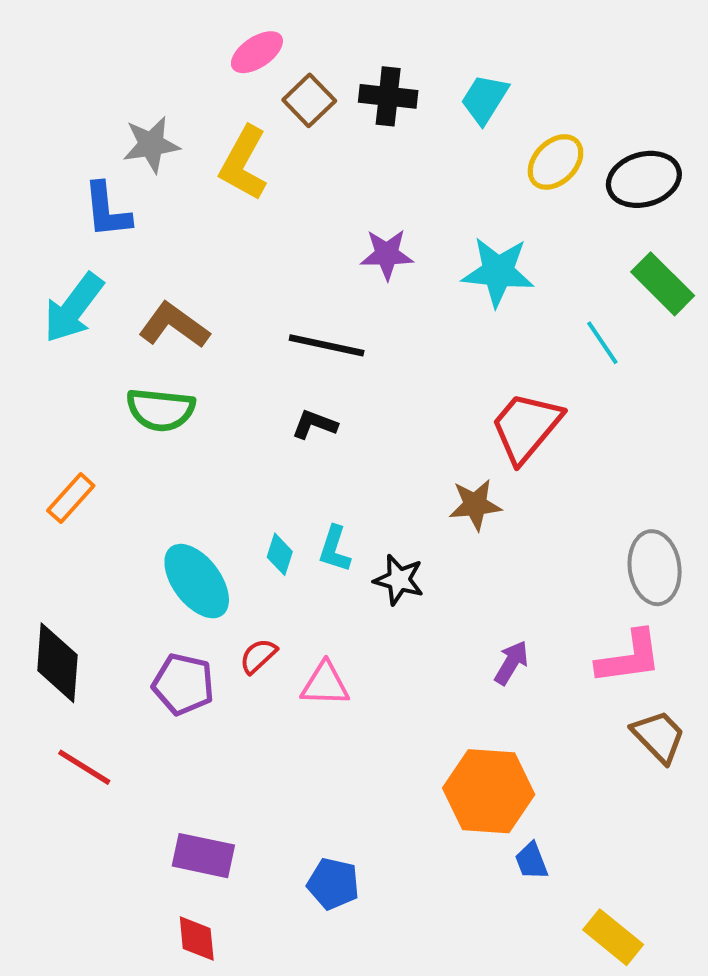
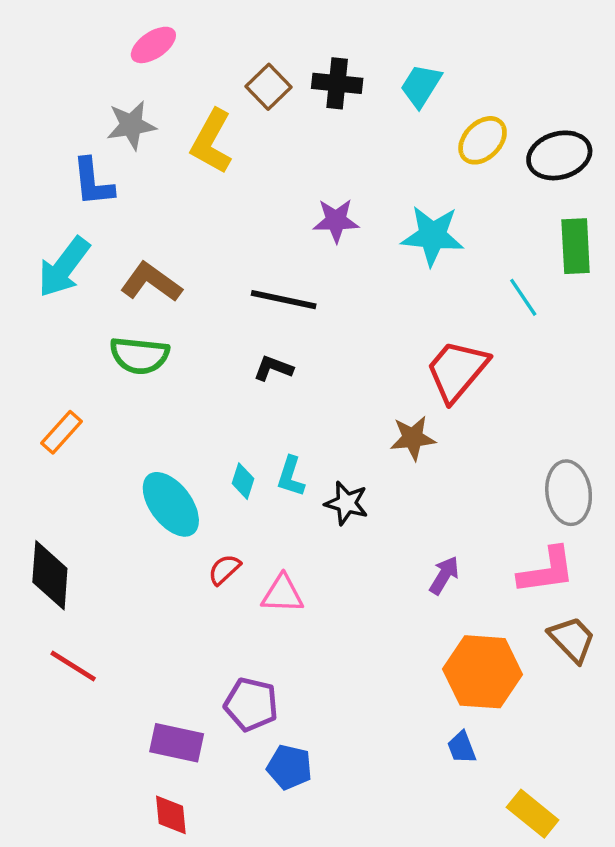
pink ellipse: (257, 52) -> (153, 45), moved
green rectangle: (663, 284) -> (576, 246), turned 42
purple pentagon: (183, 684) -> (251, 704), moved
orange hexagon: (489, 791) -> (483, 672), moved

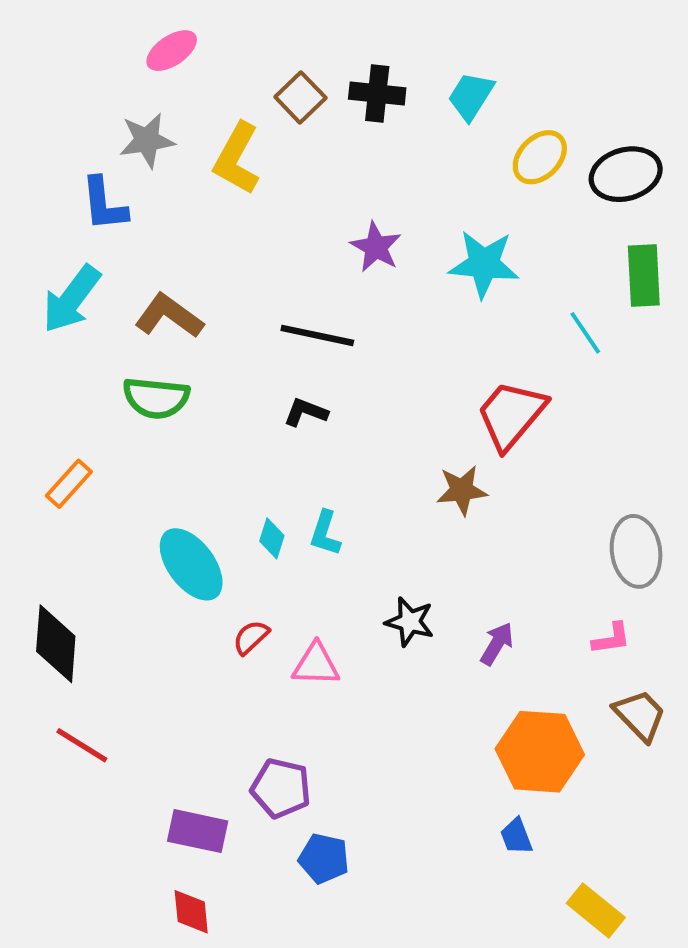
purple star: (336, 221) -> (376, 247), turned 30
black star: (346, 503) -> (410, 622), moved
pink L-shape: (546, 571) -> (611, 639), size x0.6

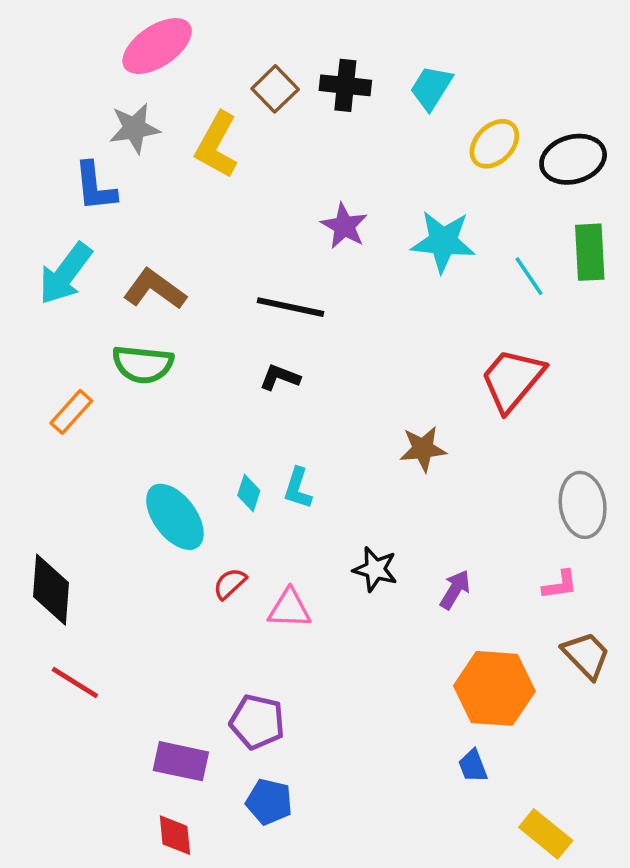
pink ellipse: (172, 51) -> (157, 46), size x1.5
cyan line: (585, 333) -> (529, 276), moved
red trapezoid: (511, 415) -> (512, 380), moved
orange rectangle: (69, 484) -> (71, 412), moved
blue pentagon: (324, 858) -> (269, 802), moved

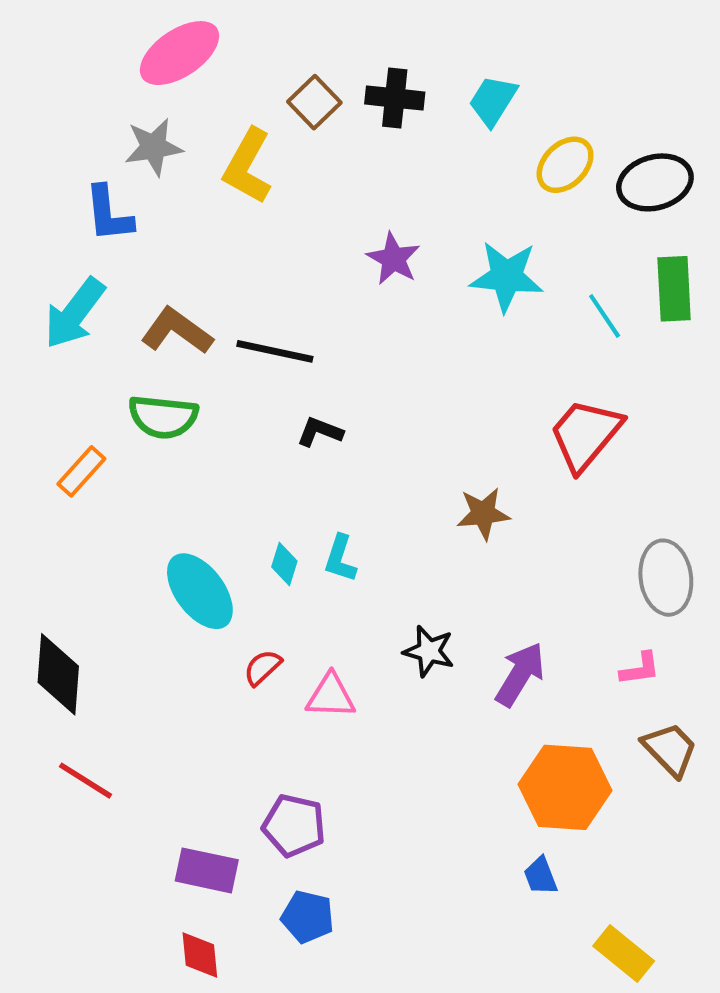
black line: (291, 307) -> (275, 351), moved
purple arrow: (455, 590) -> (520, 674), size x1.4

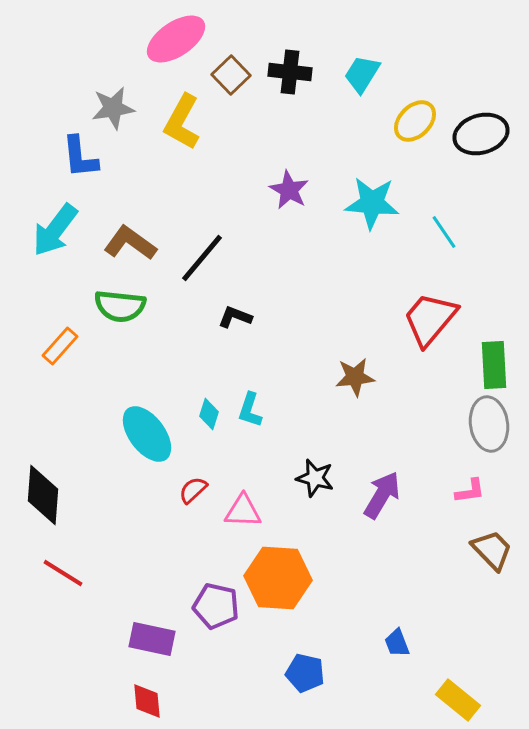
pink ellipse: (179, 53) -> (176, 39), moved
green rectangle: (674, 289) -> (494, 365), moved
black line: (275, 351) -> (202, 258), turned -62
orange hexagon: (565, 787) -> (278, 578), moved
blue pentagon: (308, 917) -> (305, 673), moved

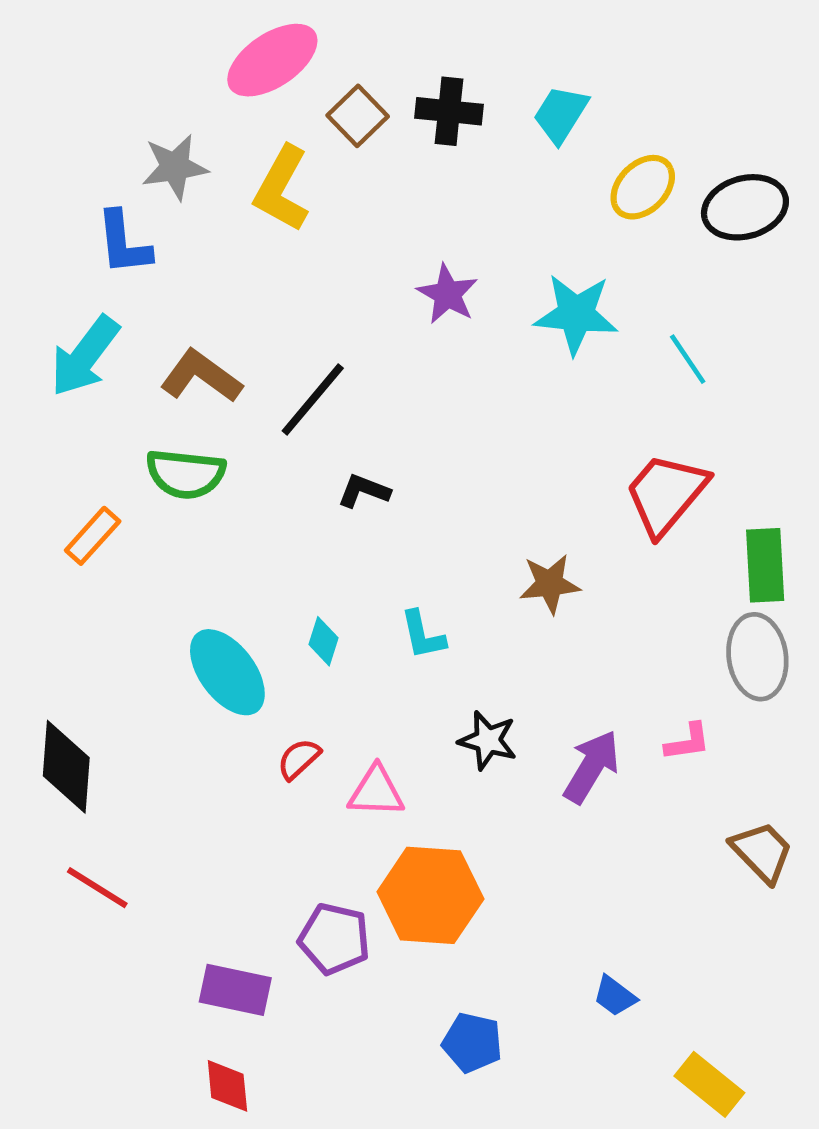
cyan L-shape: (250, 410) -> (423, 635), moved, turned -30
pink L-shape: (470, 491) -> (688, 742), moved
blue trapezoid: (397, 643) -> (615, 996), turned -32

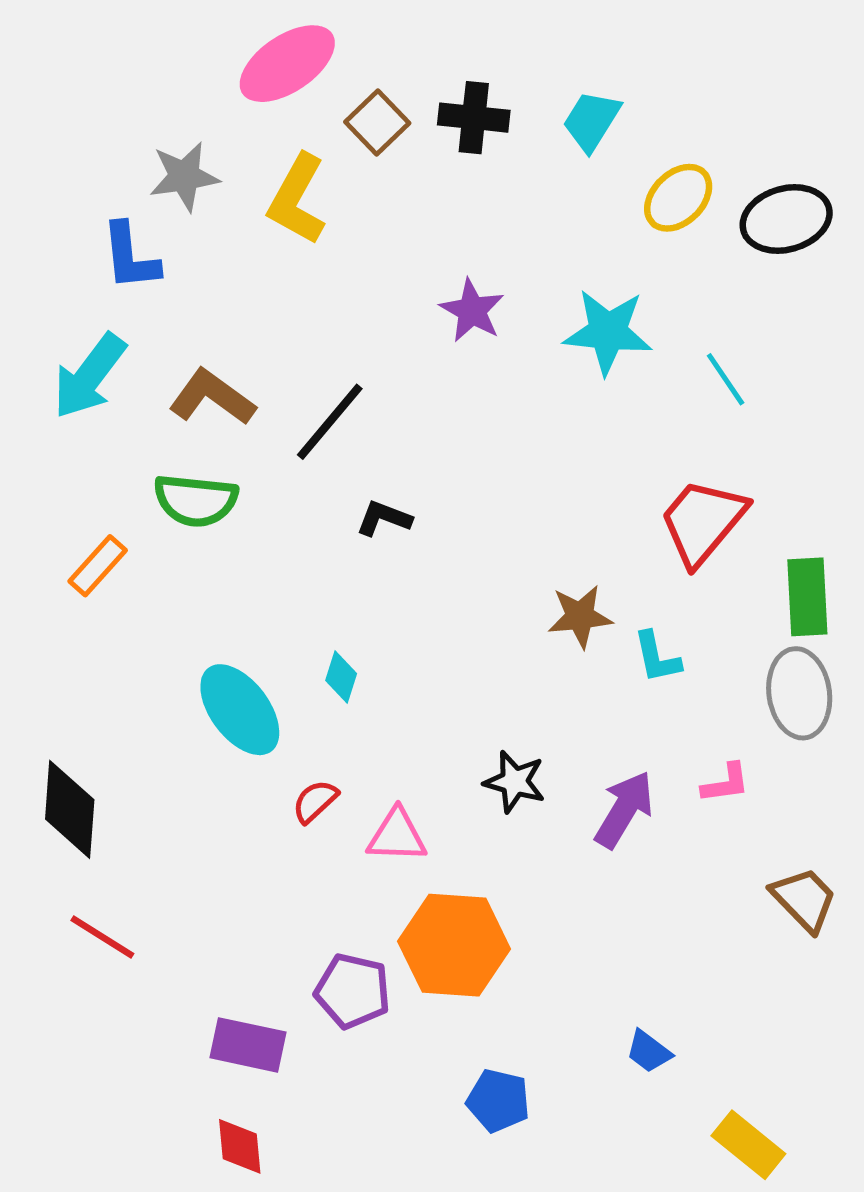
cyan L-shape: (423, 635) -> (657, 657), moved

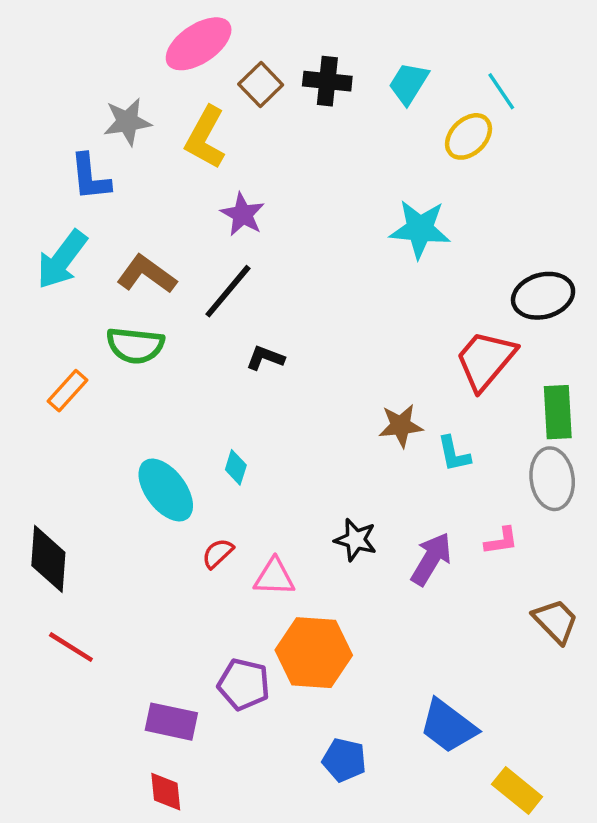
black ellipse: (786, 219) -> (543, 296), moved
purple star: (472, 311) -> (243, 214), moved
cyan line: (726, 379) -> (501, 91), moved
blue trapezoid: (649, 1052) -> (448, 726), size x1.8

